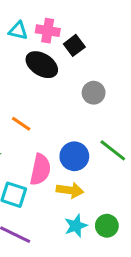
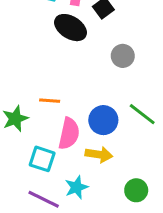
orange line: (21, 124) -> (50, 101), moved, turned -30
cyan star: (76, 226) -> (76, 187), moved

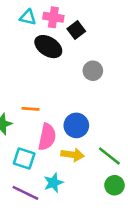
green line: (142, 114) -> (109, 156), moved
green circle: (136, 190) -> (114, 185), moved

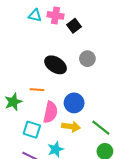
black ellipse: (48, 47) -> (56, 65), moved

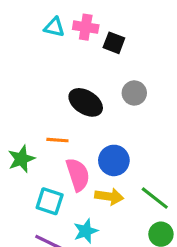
black square: (74, 26) -> (114, 43), turned -32
pink semicircle: (50, 112) -> (78, 175), turned -30

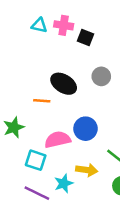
orange line: (57, 140) -> (42, 101), moved
pink semicircle: (78, 175) -> (58, 140), turned -85
yellow arrow: (109, 197) -> (87, 170), moved

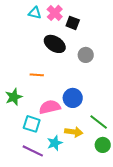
pink cross: (64, 25) -> (55, 13), turned 35
black ellipse: (64, 84) -> (55, 44), moved

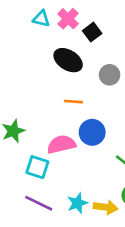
black square: (73, 23) -> (92, 32), turned 32
orange line: (37, 75) -> (73, 102), moved
yellow arrow: (74, 132) -> (106, 207), moved
cyan star: (55, 143) -> (77, 203), moved

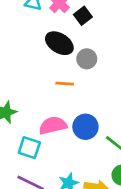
gray circle: (110, 75) -> (87, 59), moved
blue circle: (92, 132) -> (85, 127), moved

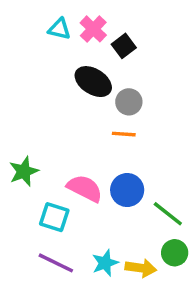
orange line: (65, 84) -> (124, 134), moved
pink semicircle: (53, 125) -> (85, 188), turned 40

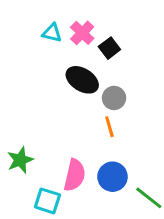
orange line: (124, 134) -> (109, 127), turned 70
pink semicircle: (85, 188) -> (75, 175), turned 76

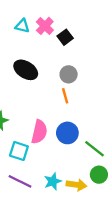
black ellipse: (82, 80) -> (26, 70), moved

